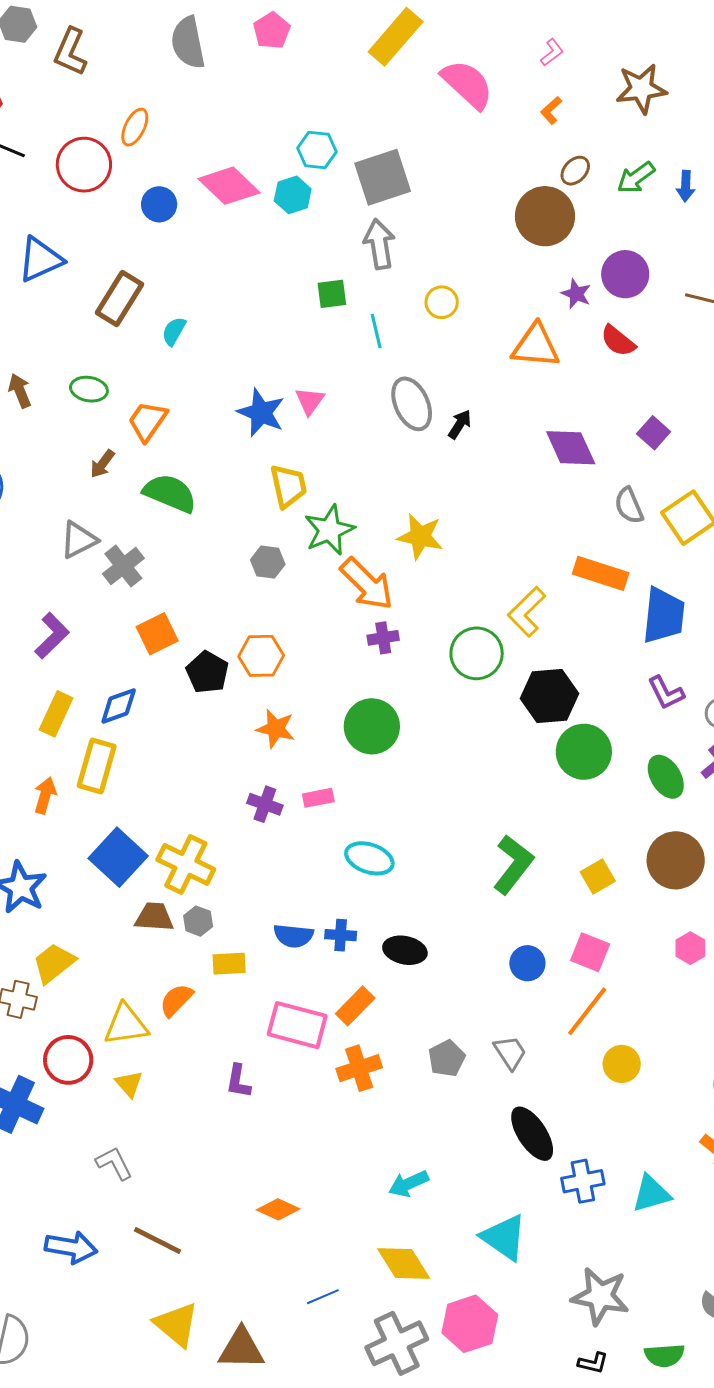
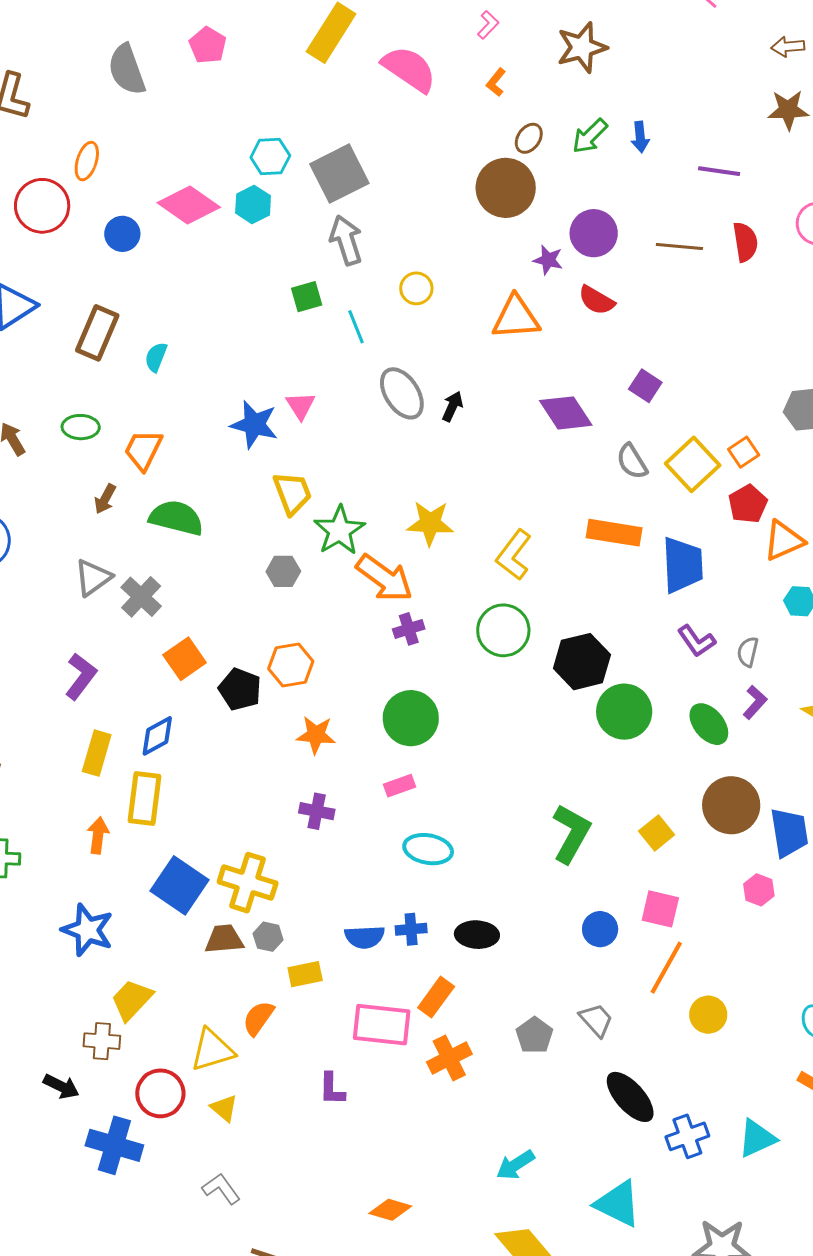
yellow L-shape: (527, 612) -> (514, 555), moved
pink rectangle: (318, 798) -> (400, 786), moved

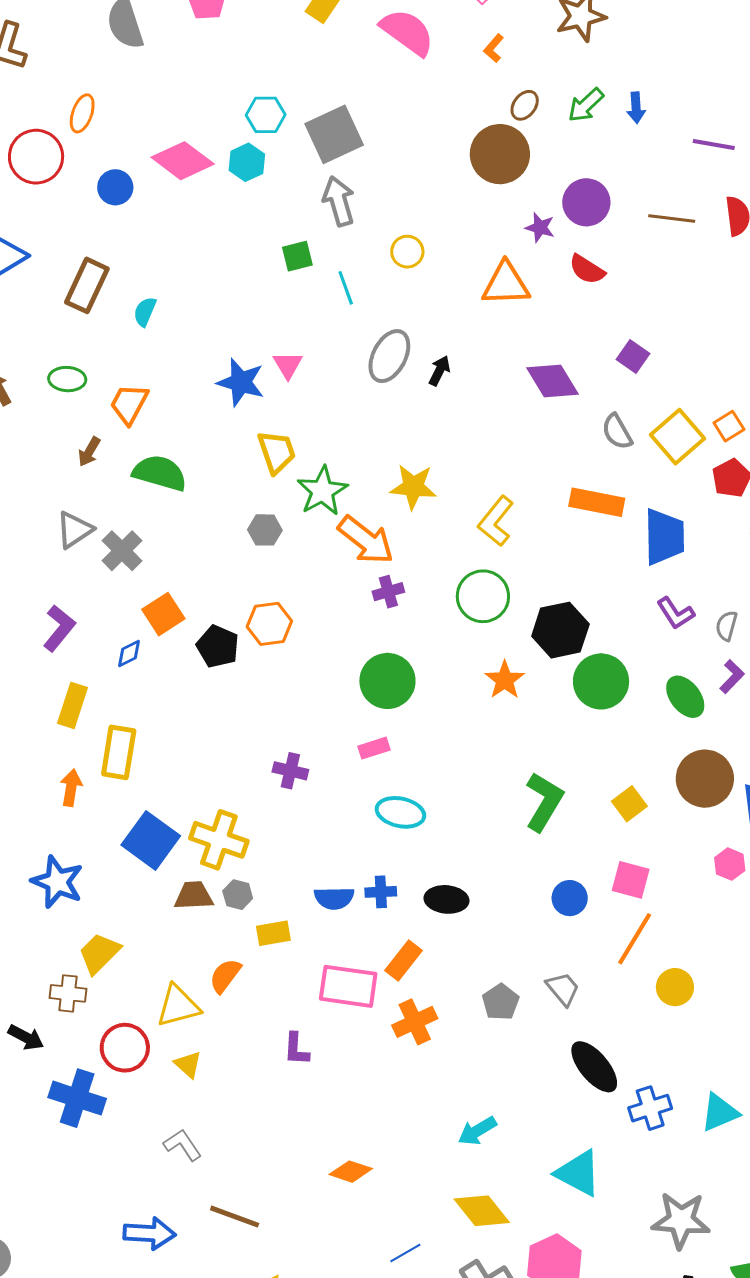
gray ellipse: (402, 393) -> (389, 356), turned 58
orange star: (316, 735) -> (505, 680), moved, turned 30
blue diamond: (157, 736) -> (129, 653), moved, size x0.7

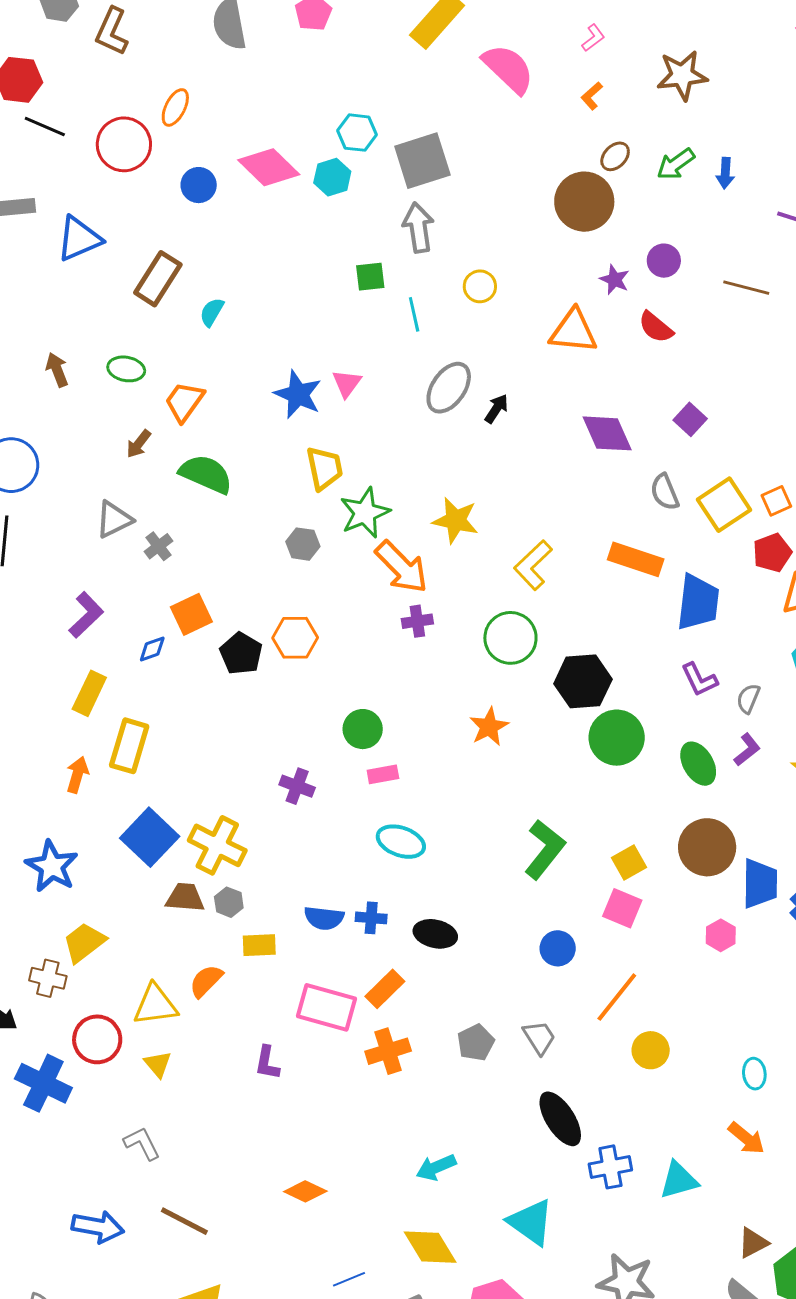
purple circle: (586, 202) -> (664, 261), size x0.7
gray cross: (122, 551) -> (158, 546), size x0.7
orange star: (505, 680) -> (489, 727), moved
green circle: (387, 681) -> (363, 729), moved, size x0.7
pink square: (631, 880) -> (622, 908), moved

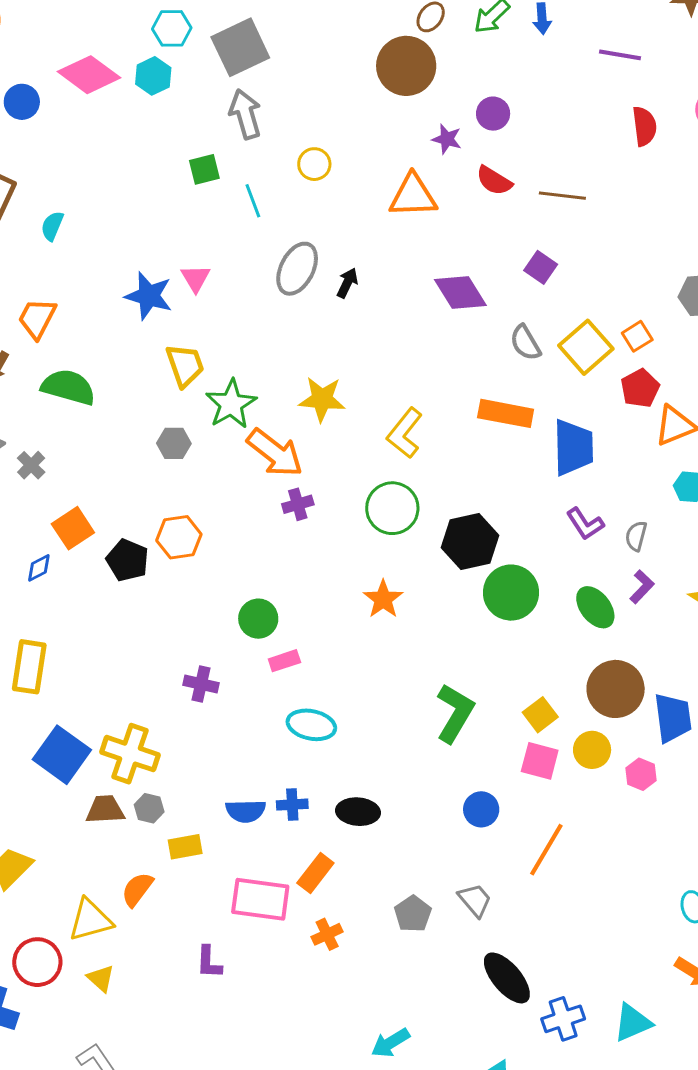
brown line: (746, 288) -> (562, 196), moved
yellow circle: (651, 1050) -> (592, 750), moved
orange cross: (388, 1051) -> (327, 934), size x0.7

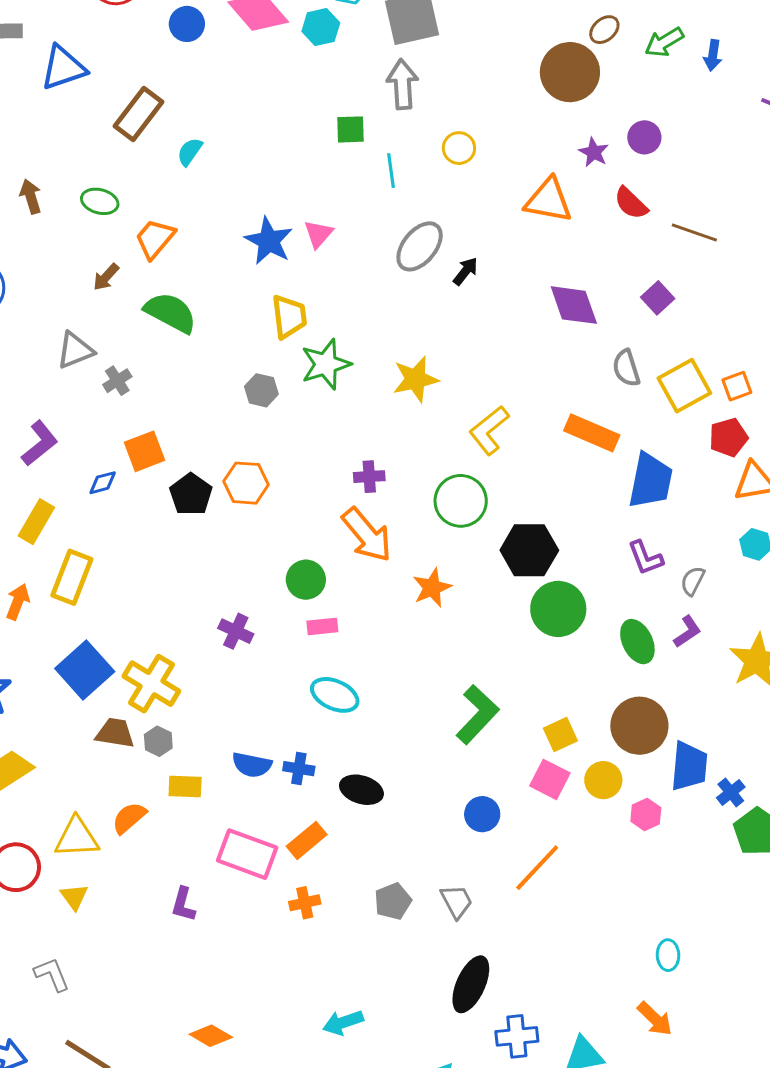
yellow star: (322, 399) -> (416, 379), turned -30
orange arrow: (275, 453) -> (367, 535), moved
black ellipse: (507, 978) -> (471, 984), turned 52

